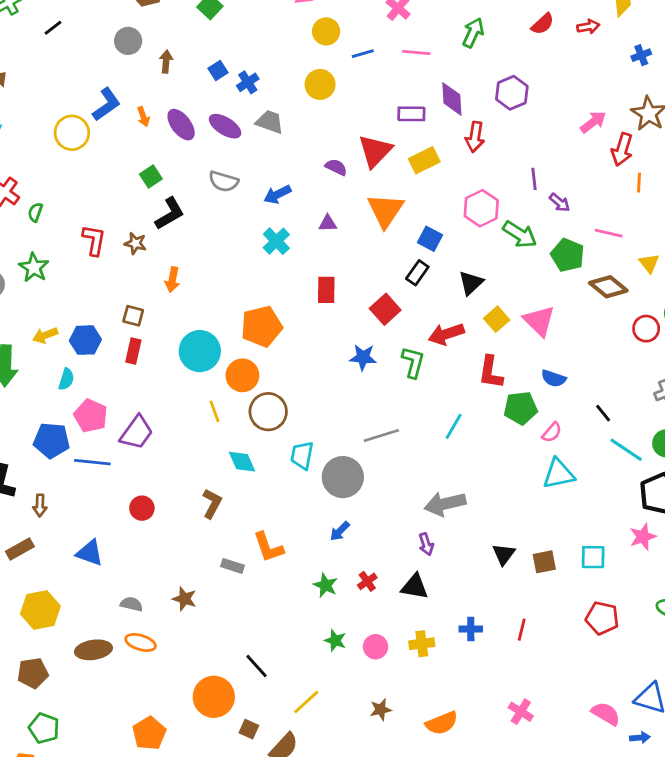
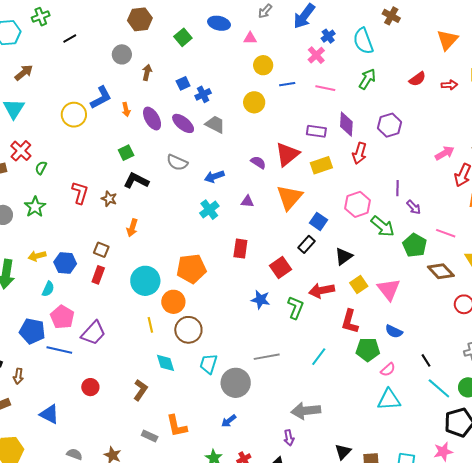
black L-shape: (170, 214) -> (136, 181), turned -130

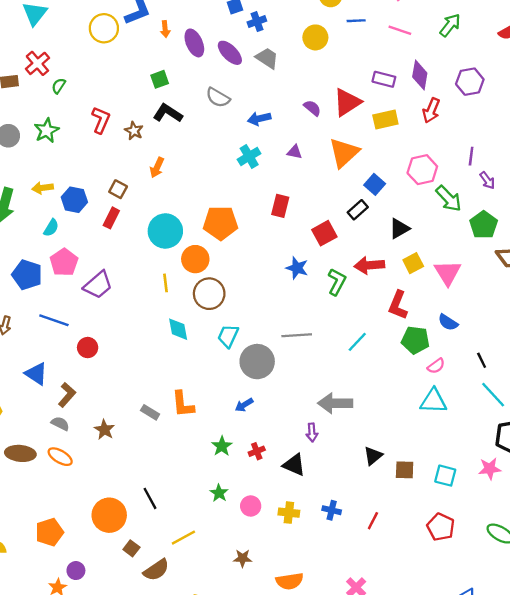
blue line: (59, 350) -> (54, 320), moved
brown L-shape: (140, 390) -> (67, 395), moved

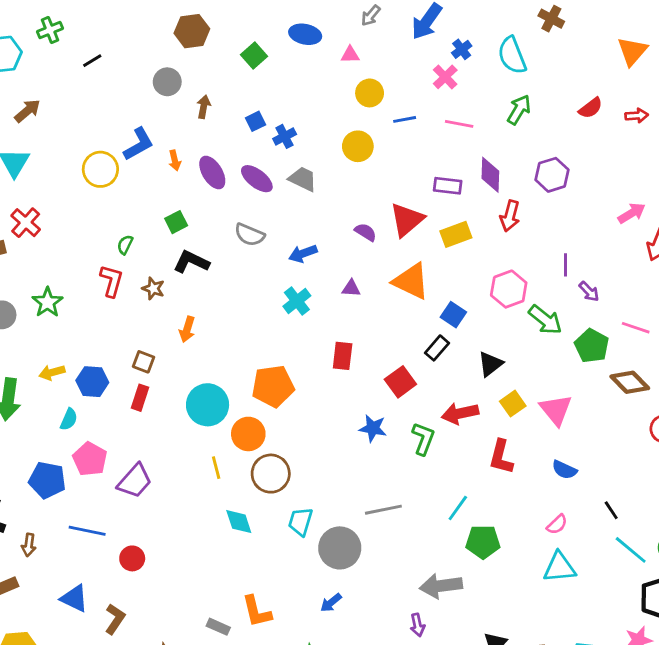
green semicircle: (59, 86) -> (125, 245), moved
orange triangle: (344, 153) -> (411, 281), turned -44
green pentagon: (415, 340) -> (483, 542), moved

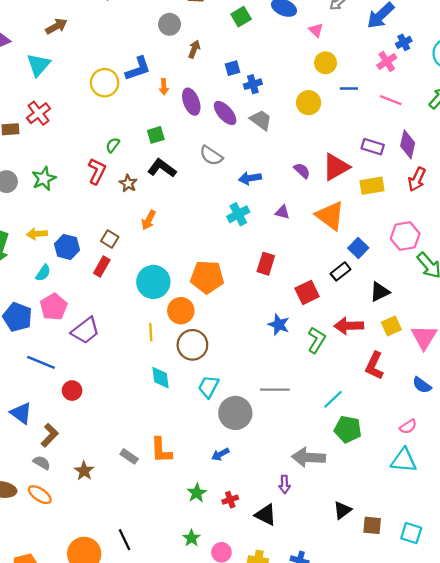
pink triangle: (350, 55) -> (316, 30), turned 35

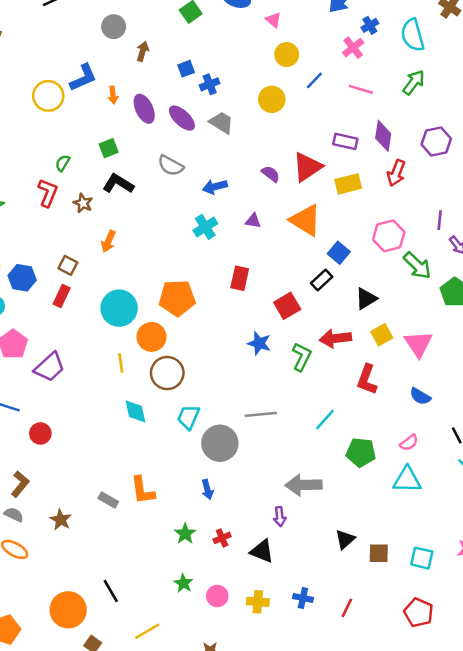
blue line: (349, 89) -> (314, 80), turned -42
green pentagon: (348, 429) -> (361, 452), moved
blue arrow: (220, 454) -> (207, 489), turned -72

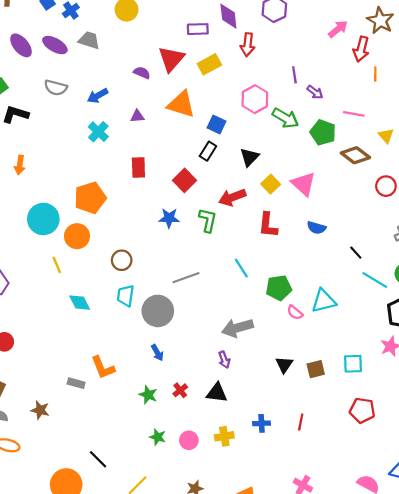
brown circle: (167, 373) -> (122, 260), moved, size x0.7
cyan line: (325, 420) -> (241, 268), turned -60
pink semicircle: (409, 443) -> (295, 312), moved, turned 91

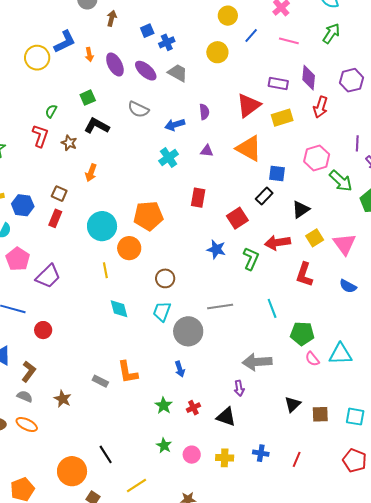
purple semicircle: (142, 73) -> (204, 112), moved, turned 49
blue square: (216, 124) -> (277, 174), turned -30

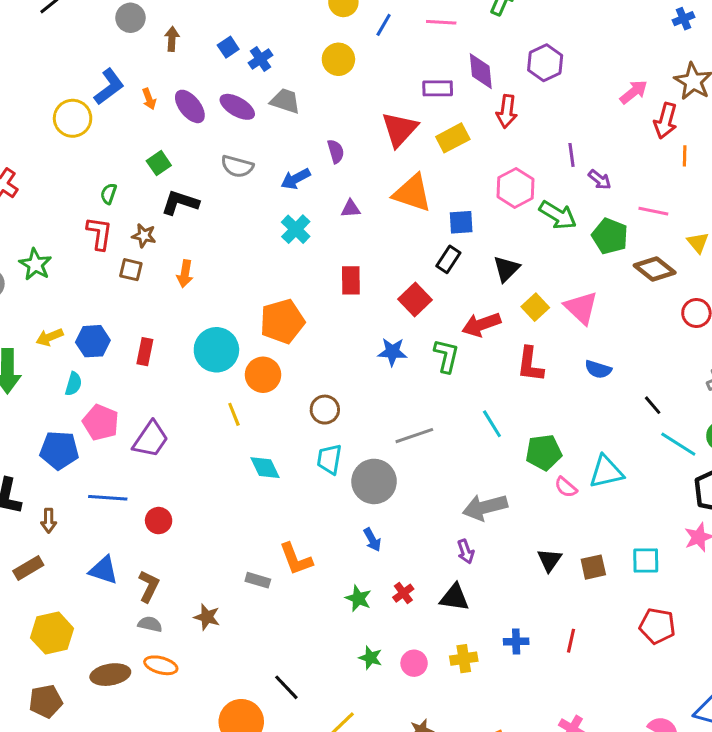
brown square: (59, 194) -> (131, 270), moved

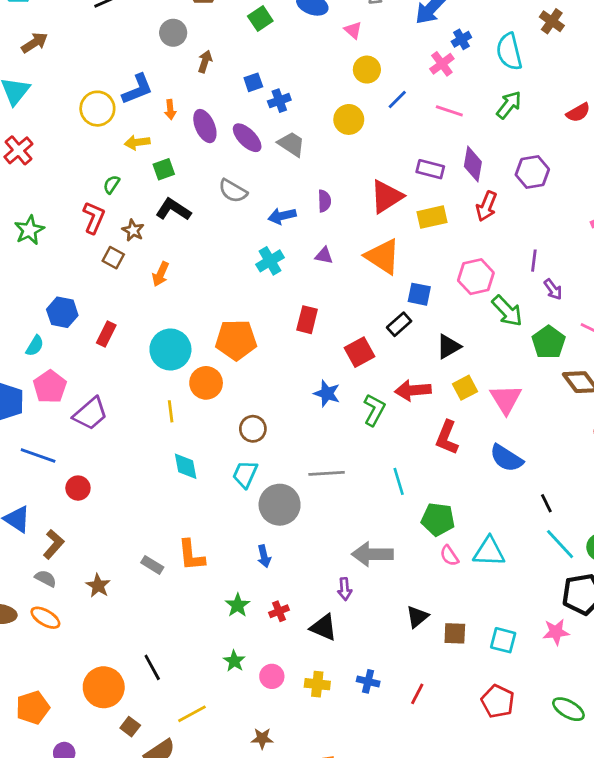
yellow arrow: (50, 337) -> (137, 142), moved
blue semicircle: (598, 369) -> (506, 458), size x1.4

